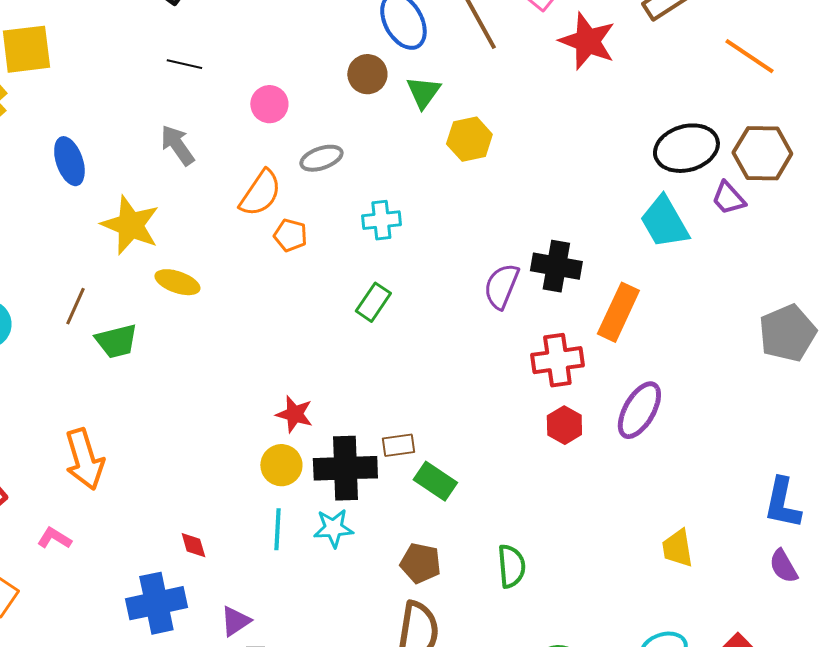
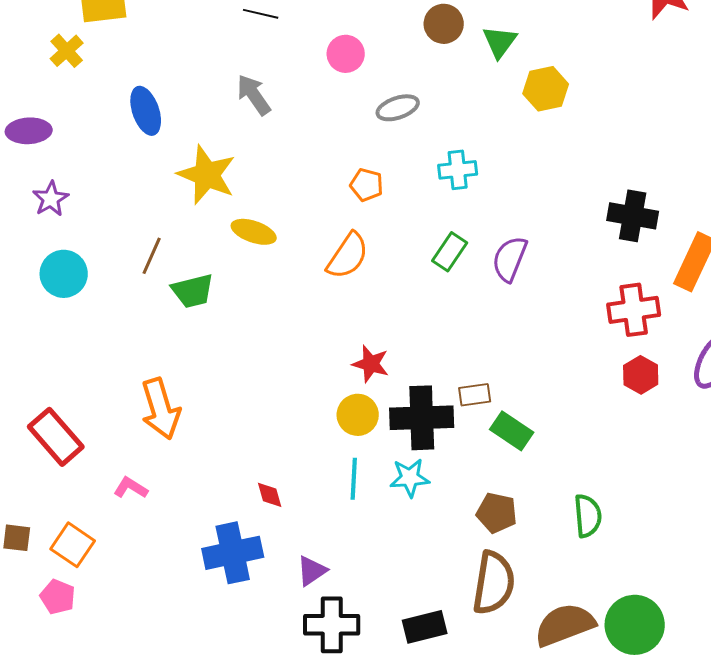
orange semicircle: (260, 193) -> (348, 256), moved
purple semicircle: (501, 286) -> (510, 259), moved

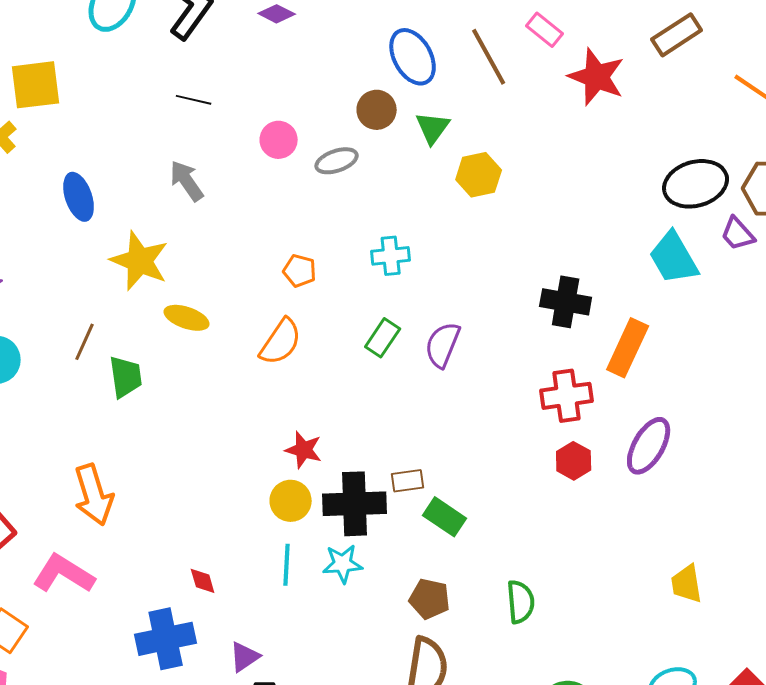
gray ellipse: (398, 108) -> (337, 161), moved
green trapezoid: (193, 291) -> (126, 377), turned -84
pink L-shape: (131, 488) -> (64, 574), size x1.8

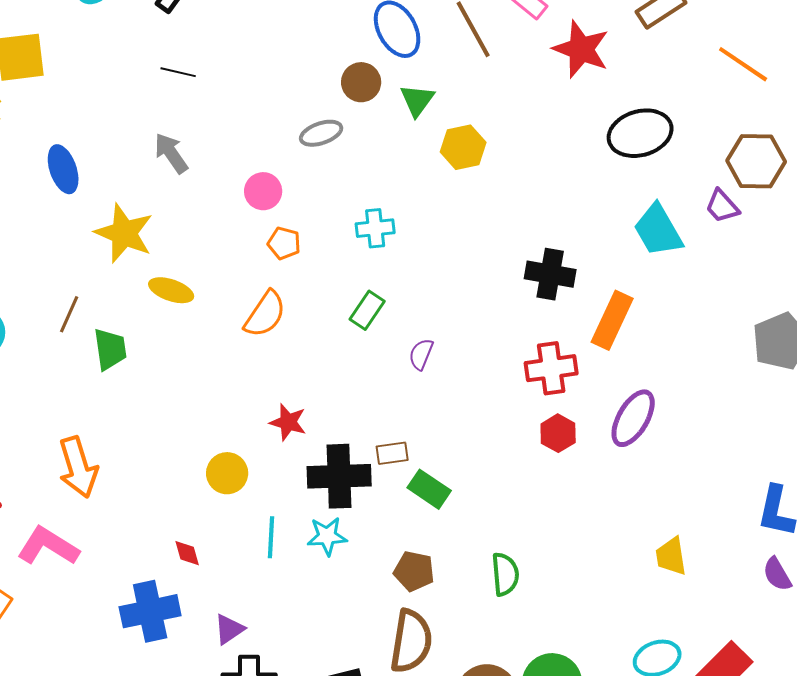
pink circle: (279, 140) -> (263, 191), moved
black ellipse: (696, 184) -> (640, 133), moved
purple semicircle: (443, 345) -> (421, 354), moved, size x0.7
yellow circle: (291, 501) -> (227, 473), moved

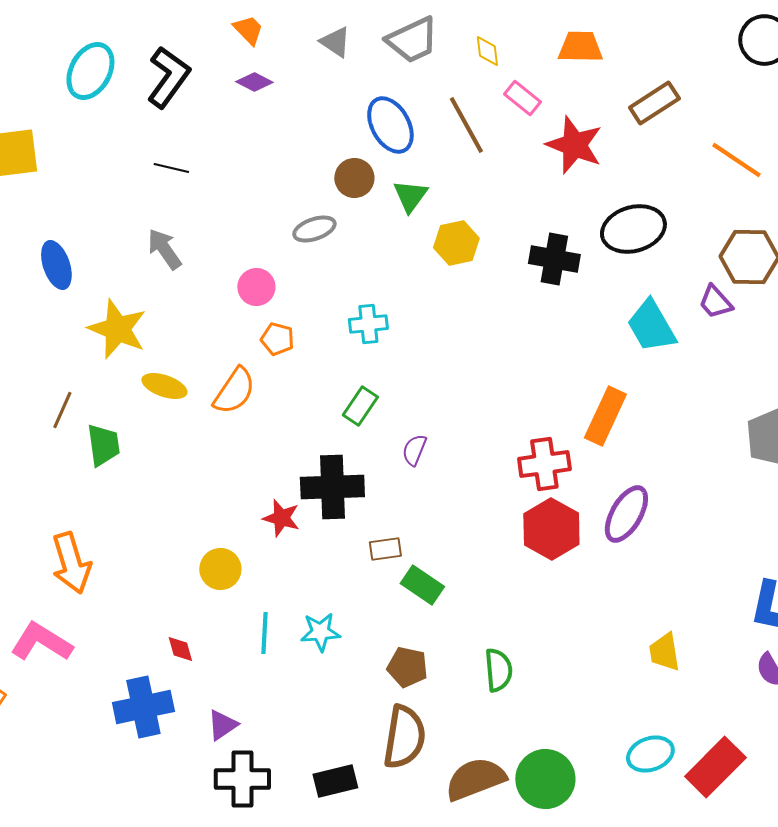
black cross: (550, 274) -> (554, 259), moved
orange semicircle: (265, 314) -> (234, 391), moved
red hexagon: (558, 433) -> (551, 529), size x1.6
black cross: (339, 476) -> (332, 487), moved

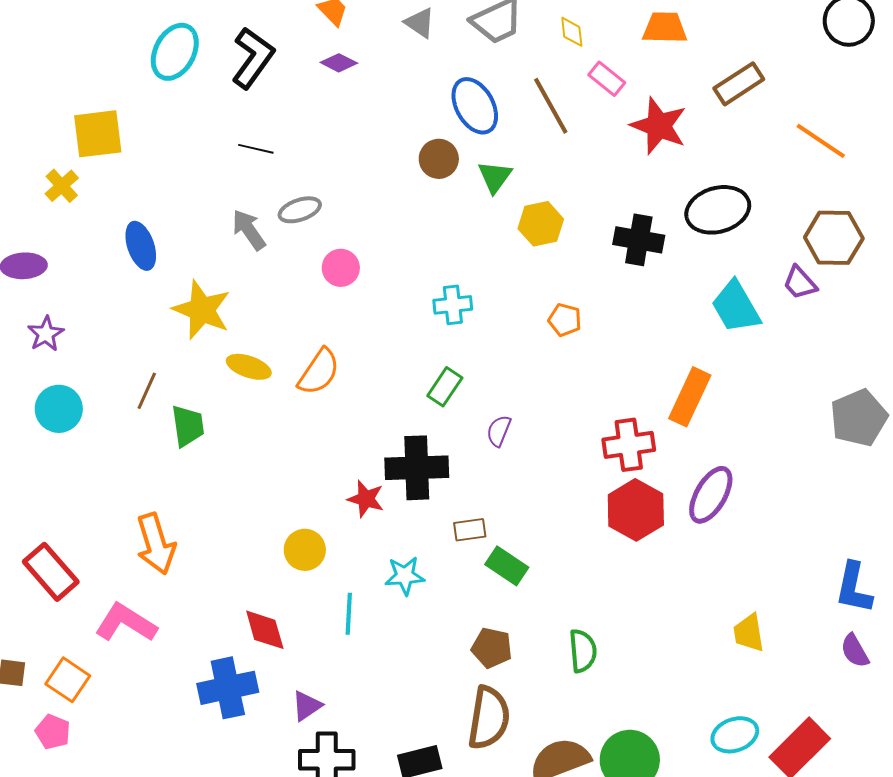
gray ellipse: (314, 229) -> (300, 210), moved
orange pentagon: (277, 339) -> (565, 320), moved
cyan star: (320, 632) -> (405, 576), moved
red diamond: (180, 649) -> (265, 630), size x1.6

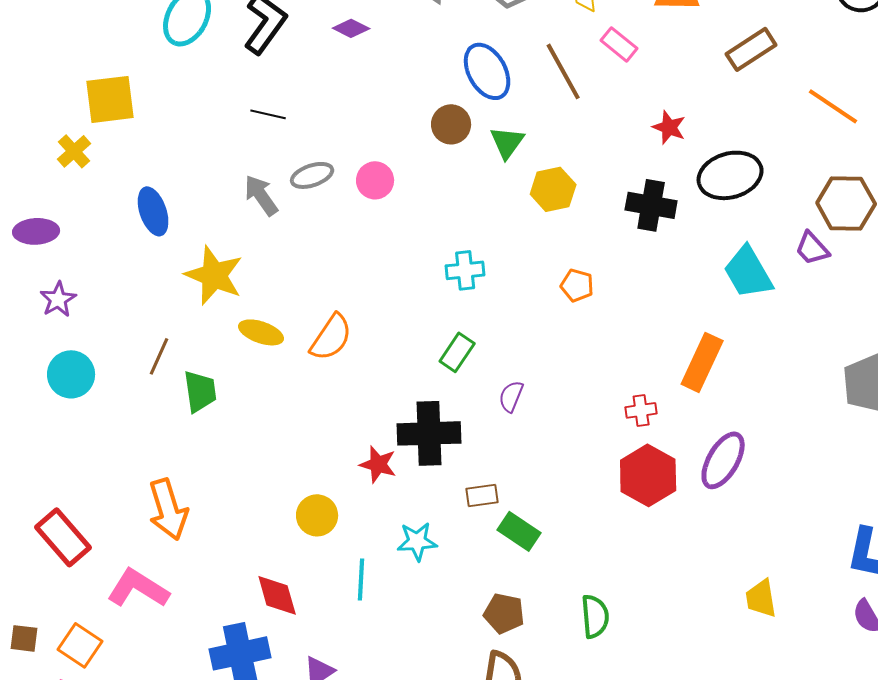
red star: (659, 126) -> (669, 127), moved, size x0.6
pink circle: (341, 268) -> (375, 180), moved
red cross: (629, 445) -> (641, 410), size x0.6

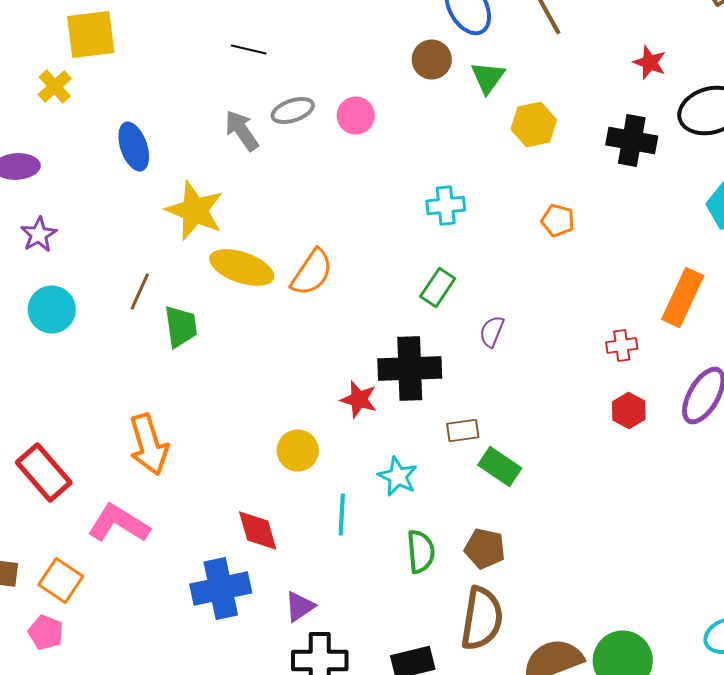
yellow ellipse: (261, 332) -> (242, 268), size x1.4
red hexagon: (648, 475) -> (629, 410), size x0.6
cyan star: (417, 541) -> (398, 476), turned 30
green semicircle: (595, 616) -> (421, 552), moved

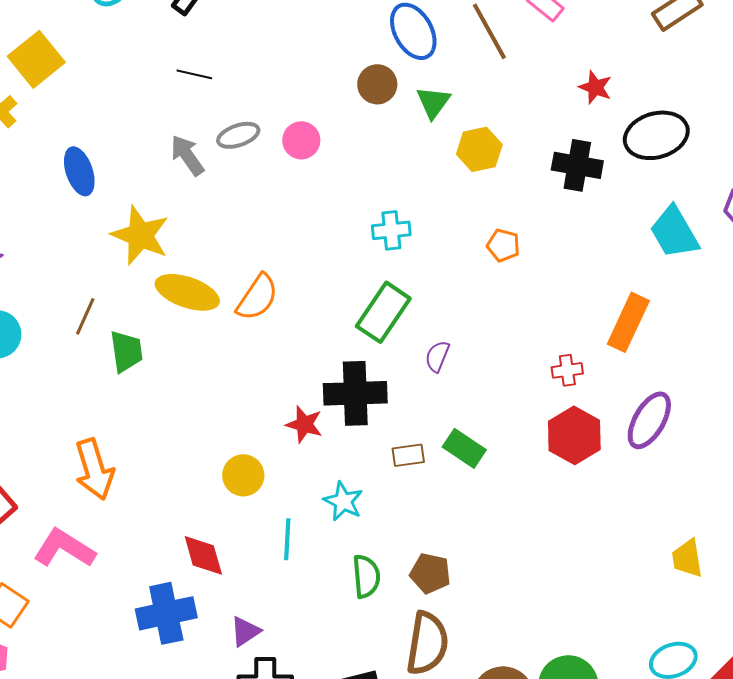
yellow square: (91, 34) -> (36, 59), turned -32
green rectangle: (438, 288) -> (383, 312), size x1.5
red hexagon: (629, 410) -> (574, 435), size x1.6
green rectangle: (500, 466) -> (464, 448), moved

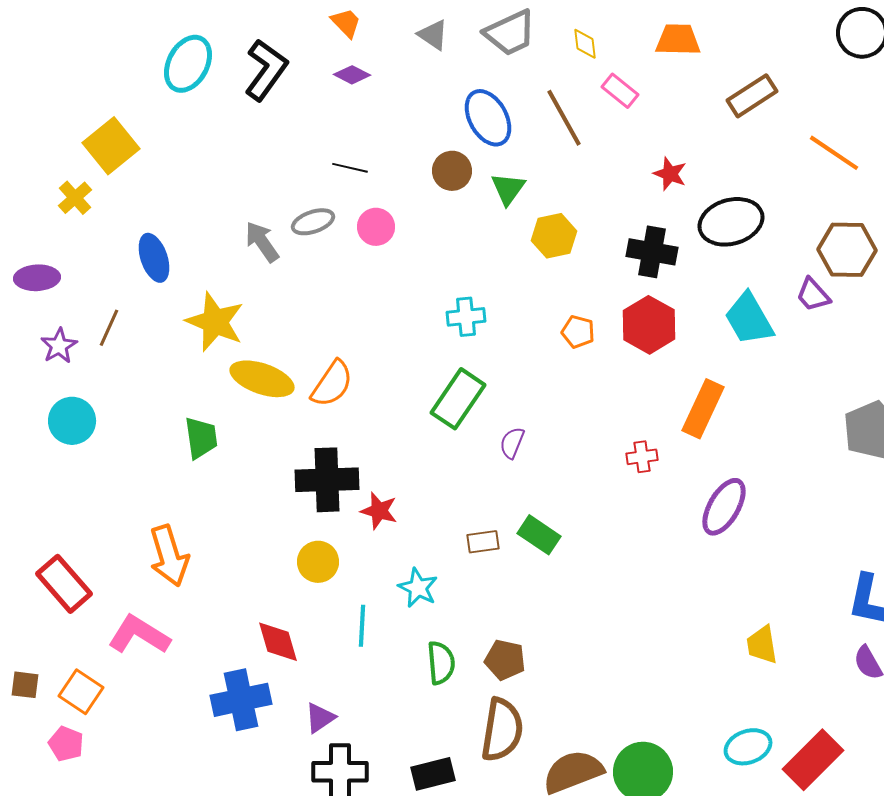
black line: (194, 74) -> (350, 168), moved
brown line: (85, 316) -> (109, 328), moved
black cross: (355, 393) -> (327, 480), moved
red hexagon: (574, 435) -> (649, 325), moved

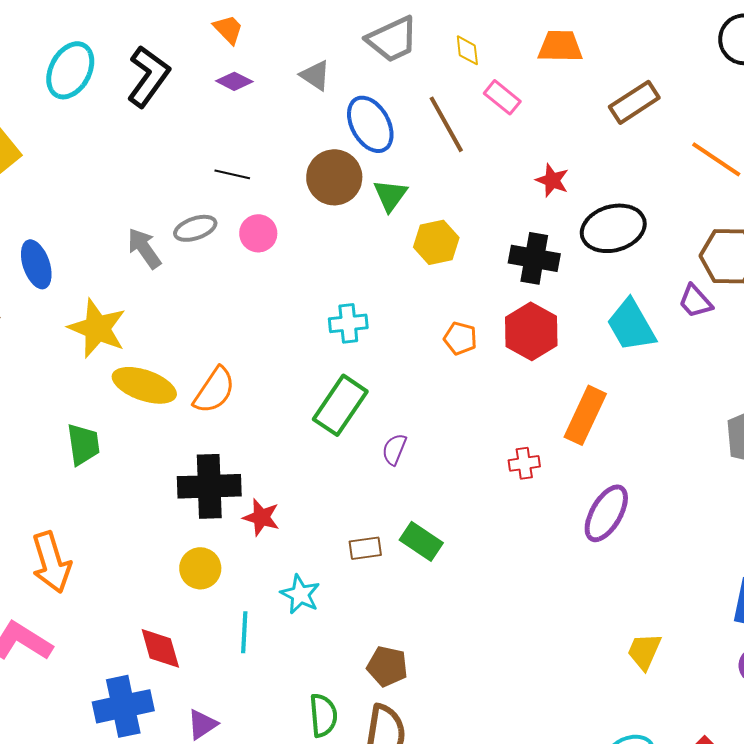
gray triangle: (433, 35) -> (315, 75), moved
brown circle: (452, 171) -> (334, 177), size x1.4
yellow trapezoid: (762, 645) -> (644, 651), turned 33
green semicircle: (441, 663) -> (323, 715), moved

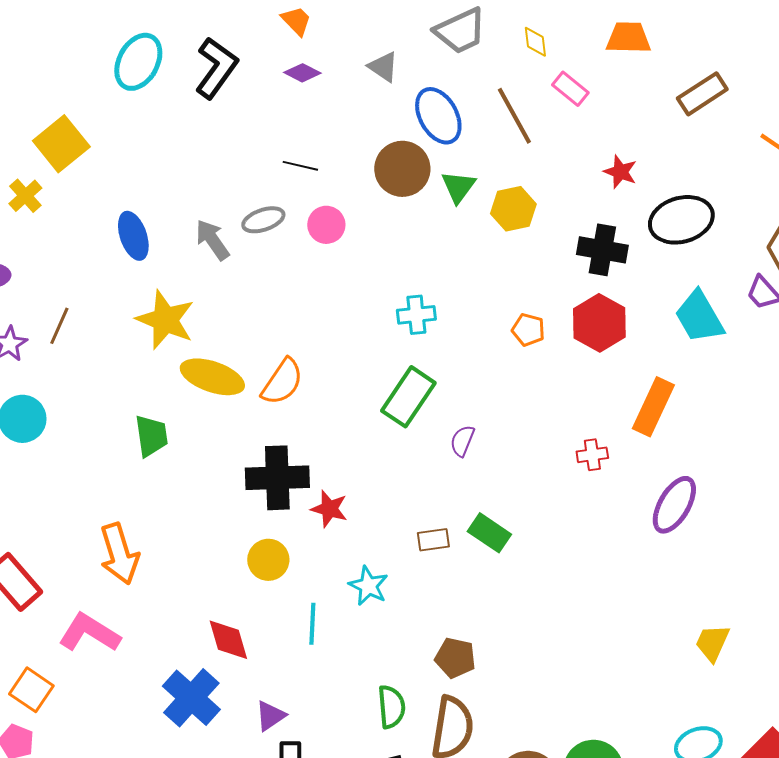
yellow hexagon: (436, 242) -> (513, 209), moved
blue ellipse: (36, 264) -> (133, 236), moved
blue cross: (123, 706) -> (191, 698), turned -36

